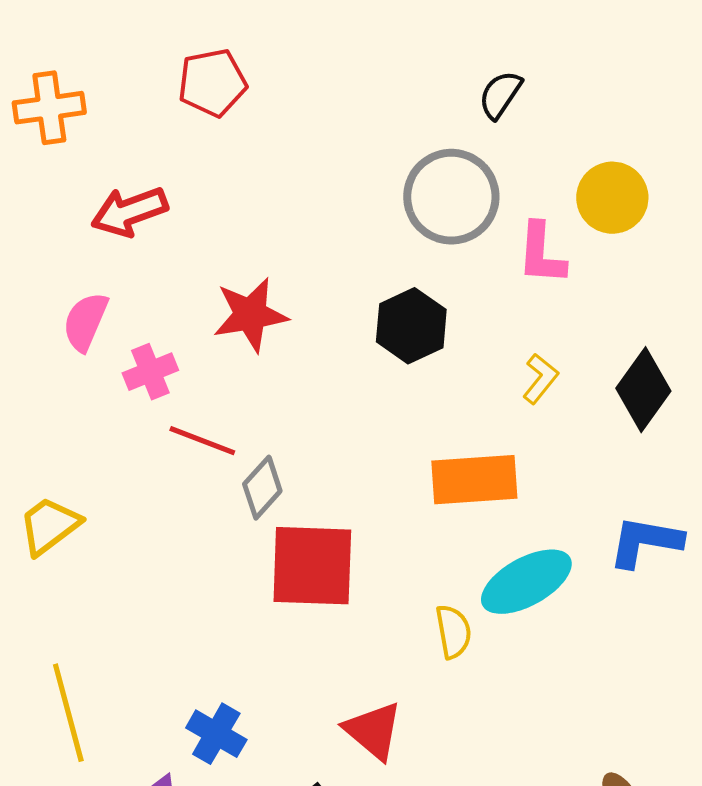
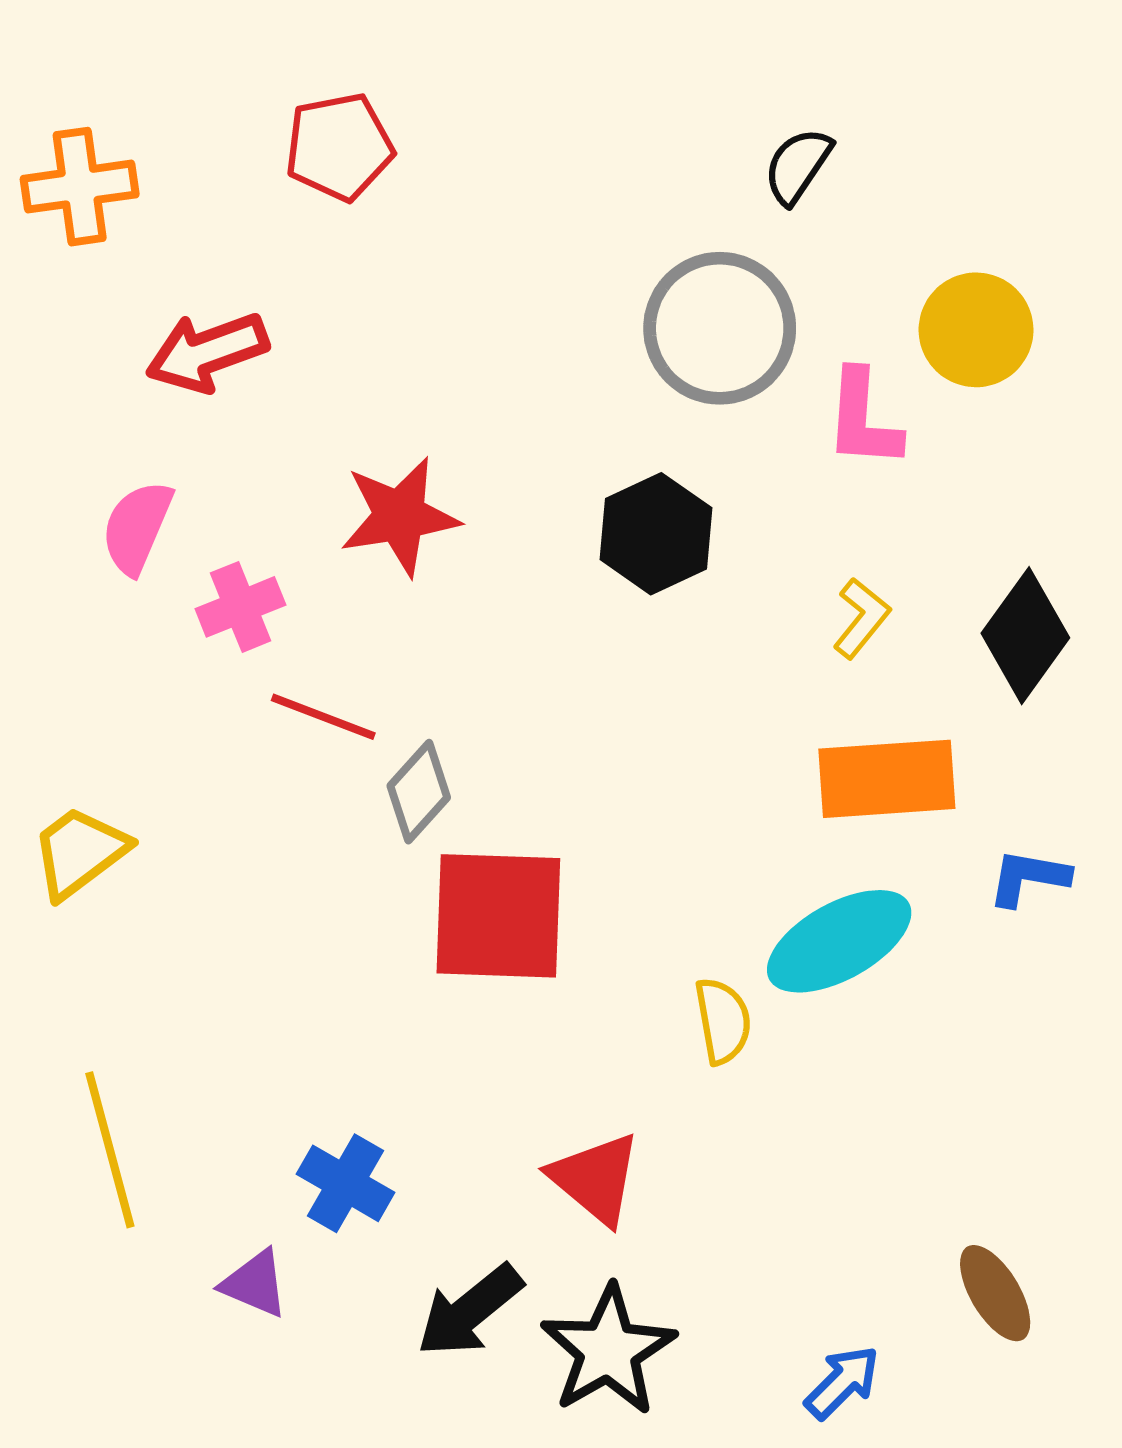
orange rectangle: (474, 480) -> (887, 779), moved
blue L-shape: (645, 542) -> (1029, 878), size x0.7

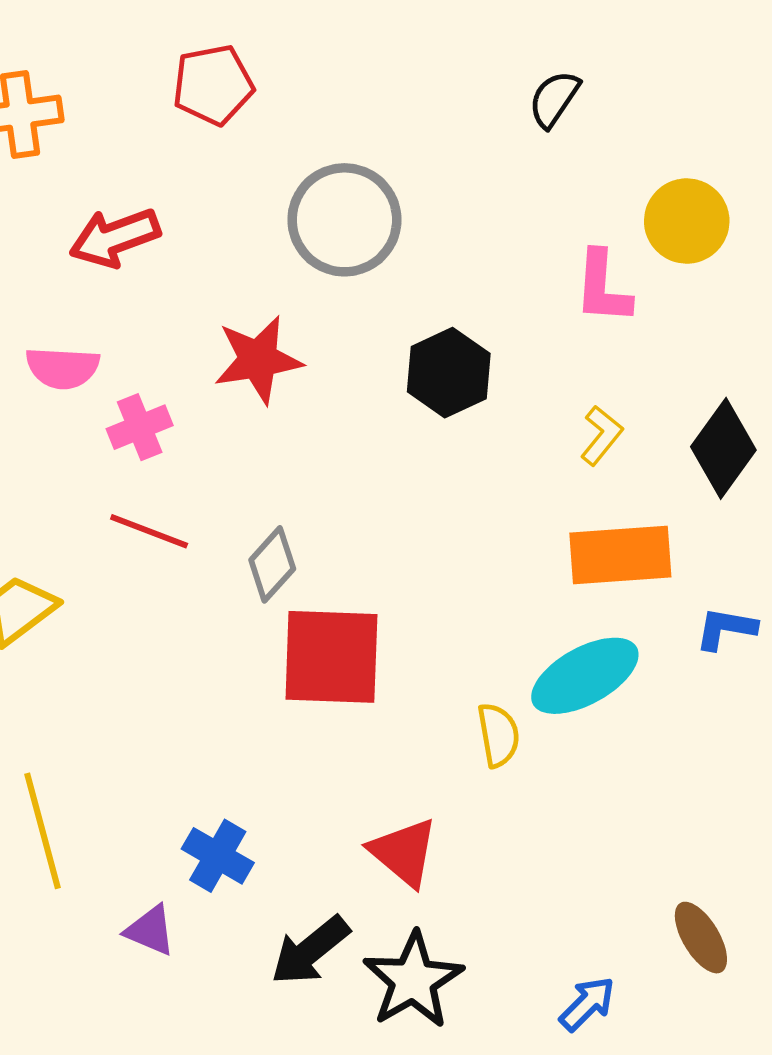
gray circle: (720, 328) -> (344, 220), moved
pink semicircle: (137, 527) -> (63, 368), turned -110
red line: (323, 717) -> (149, 531), moved

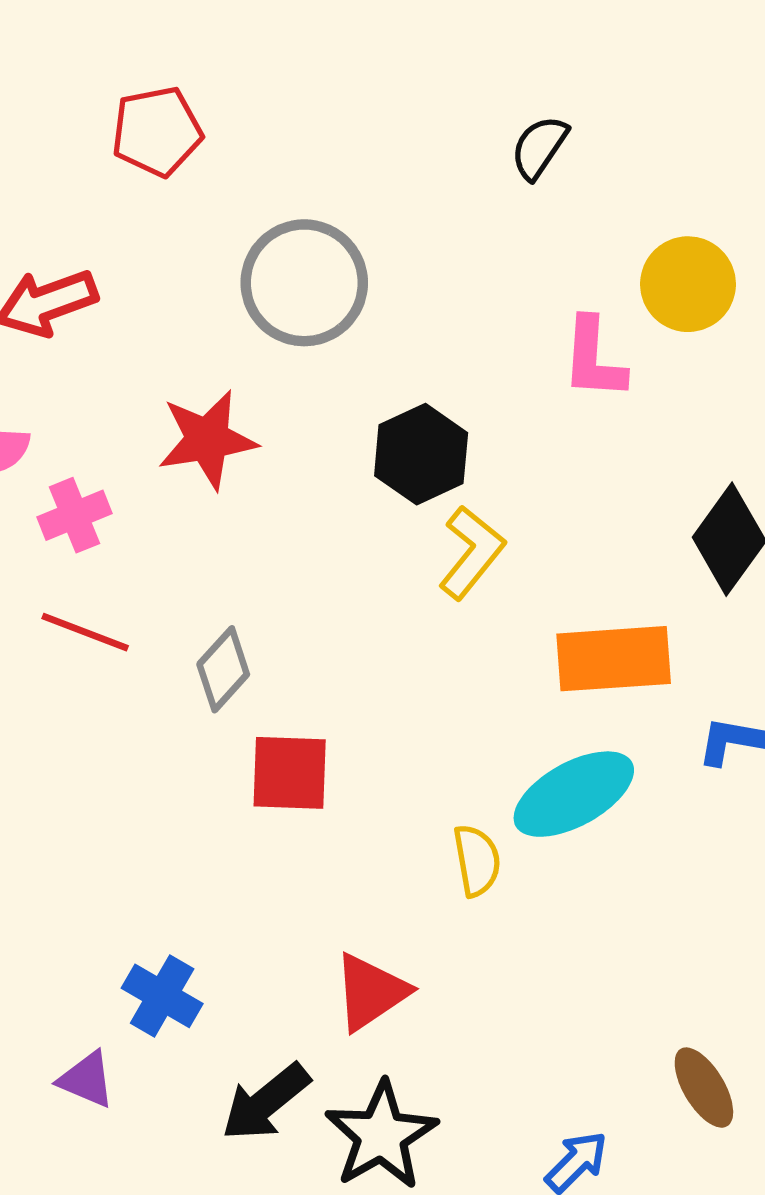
yellow L-shape: (601, 435) -> (472, 552), moved, size x1.4
red square: (331, 657) -> (290, 773), size x0.7
red triangle: (404, 852) -> (371, 992), turned 46

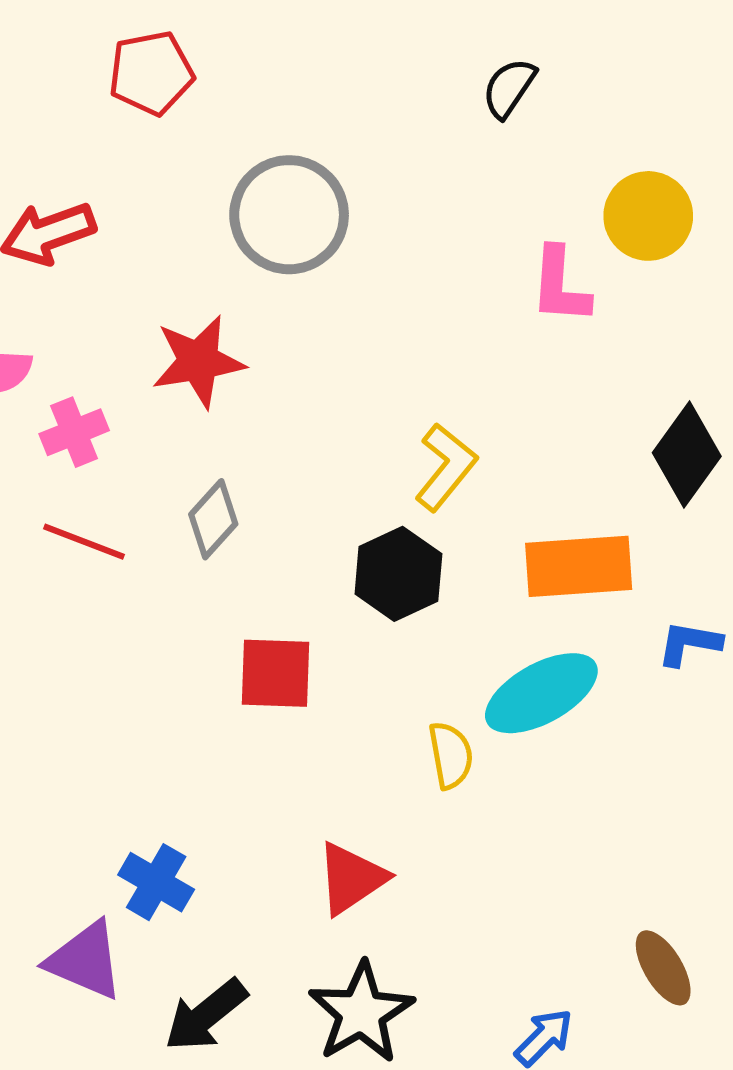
black hexagon: (421, 454) -> (398, 574), moved
gray diamond: (223, 669) -> (213, 519), moved
purple triangle: (86, 1080) -> (85, 960), size x1.5
black arrow: (266, 1102) -> (206, 1015), moved

